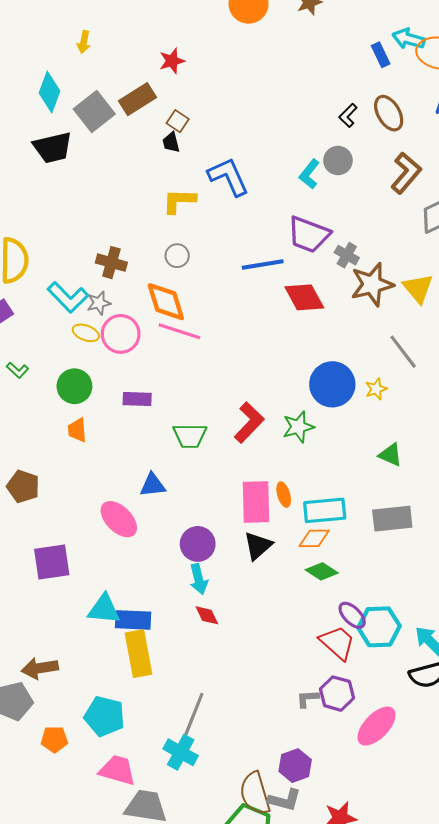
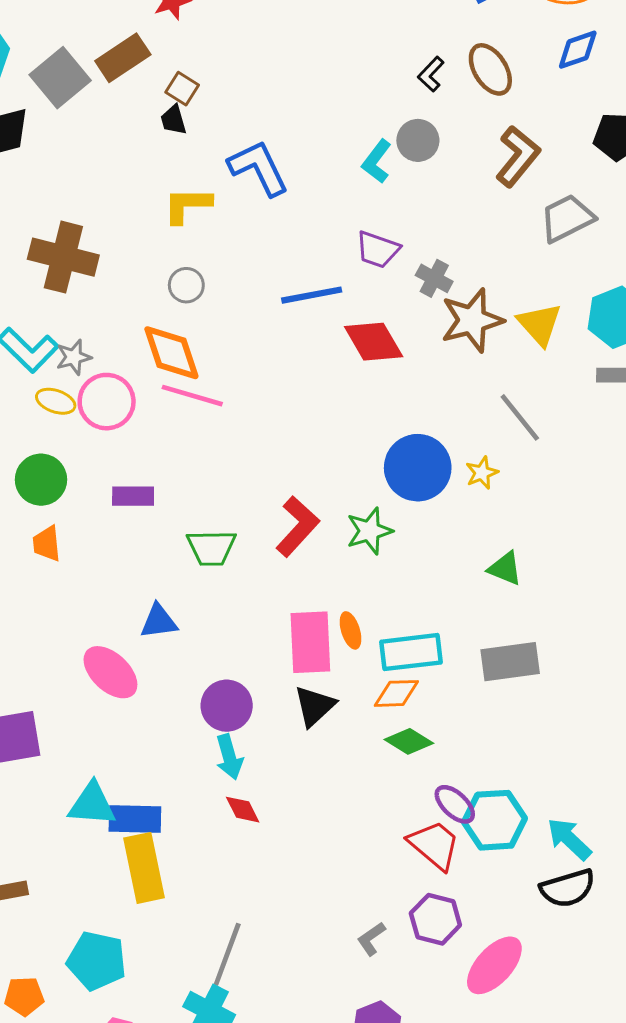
purple trapezoid: (309, 234) -> (378, 249), size x0.7
brown cross: (111, 263) -> (63, 257), moved, size x1.5
gray L-shape: (308, 699) -> (371, 939), moved, turned -30

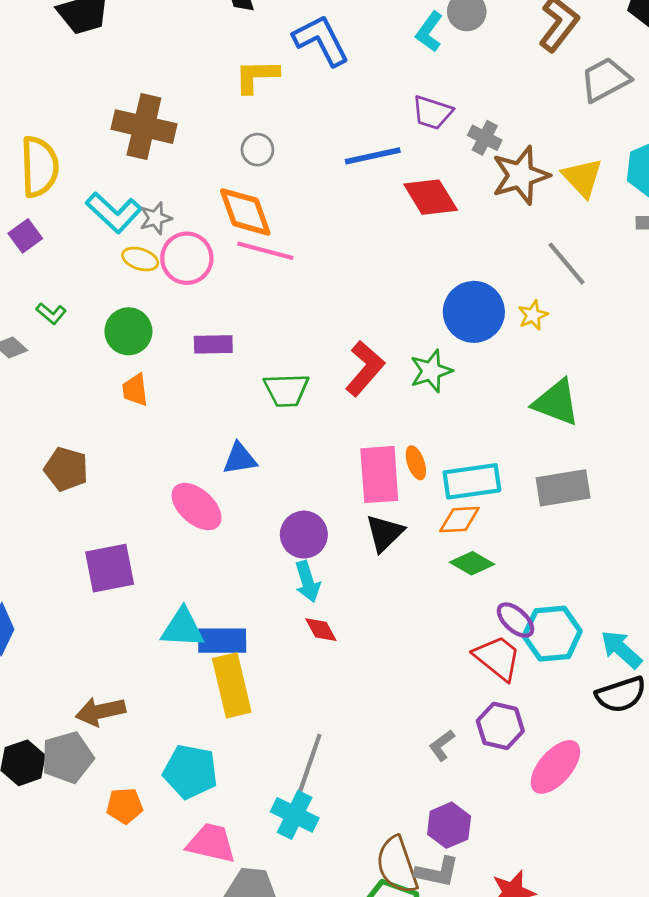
green triangle: (505, 568) -> (556, 402), size x1.5

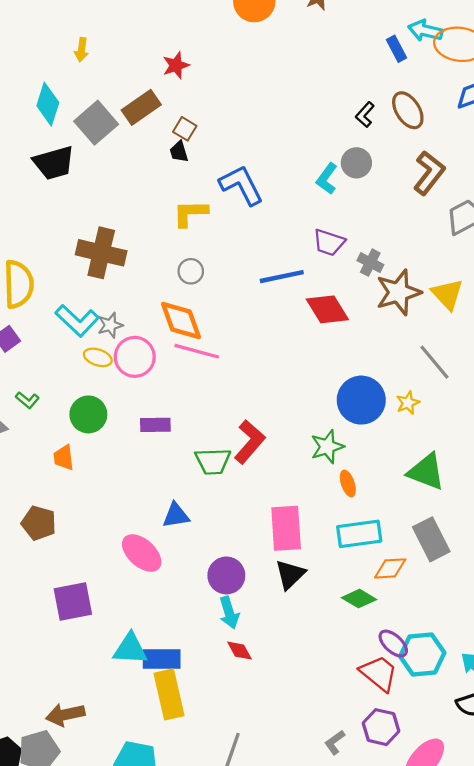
red L-shape: (365, 368) -> (250, 442), moved
orange trapezoid: (135, 390) -> (64, 458), moved
orange ellipse: (416, 463) -> (348, 483), moved
gray rectangle: (563, 488) -> (431, 539), turned 72
orange diamond: (459, 520) -> (390, 568), moved

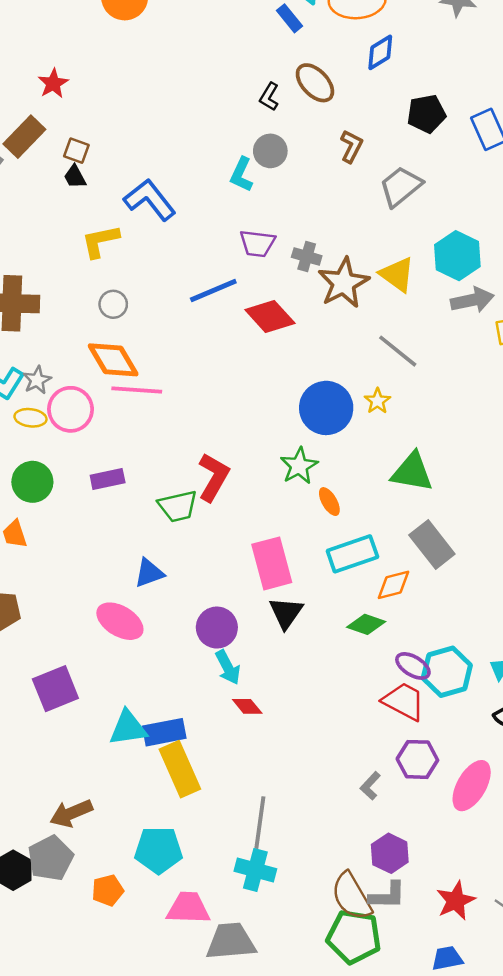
brown L-shape: (429, 173) -> (351, 146), size x0.7

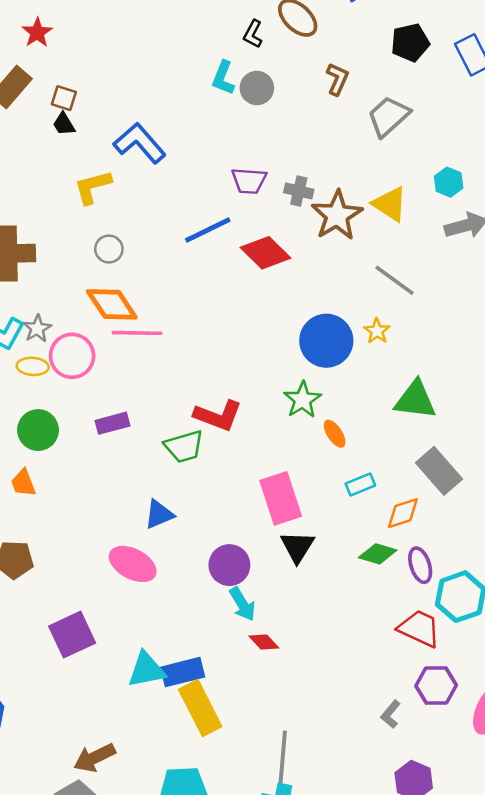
cyan L-shape: (241, 174) -> (223, 78), moved
cyan hexagon: (457, 256) -> (449, 182), size x0.6
red L-shape: (214, 477) -> (218, 416), turned 84
cyan rectangle: (352, 554) -> (360, 484), size x0.6
purple ellipse: (413, 666) -> (420, 565), moved, turned 44

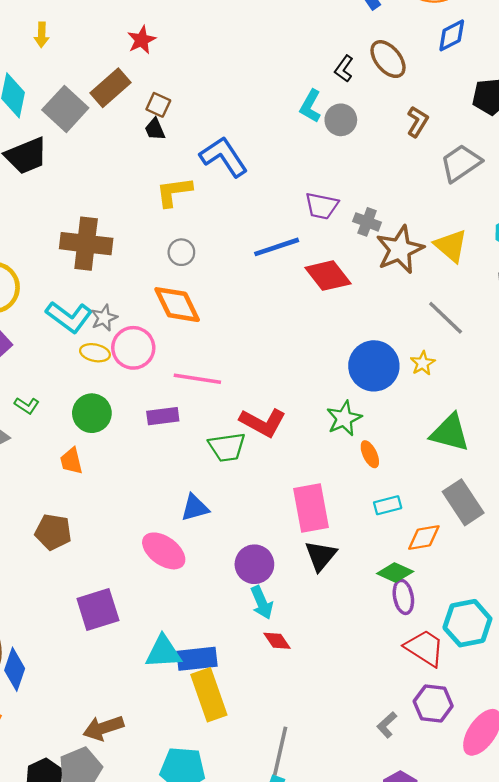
pink line: (137, 333) -> (197, 379), moved
purple ellipse: (420, 565) -> (403, 597), moved

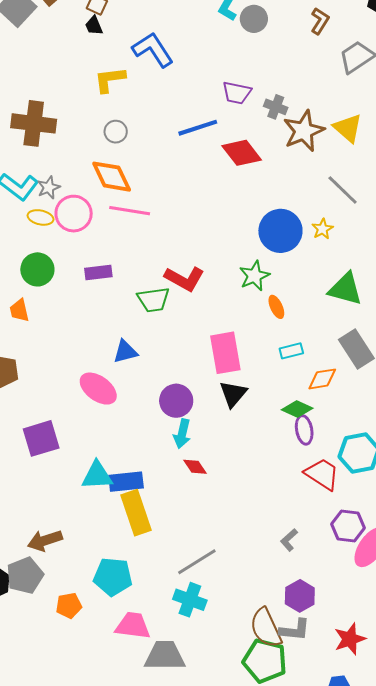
pink line: (197, 379) -> (130, 211), moved
cyan arrow: (262, 603) -> (182, 434), turned 36
purple hexagon: (433, 704) -> (348, 526), moved
gray line: (280, 751) -> (197, 562), turned 45

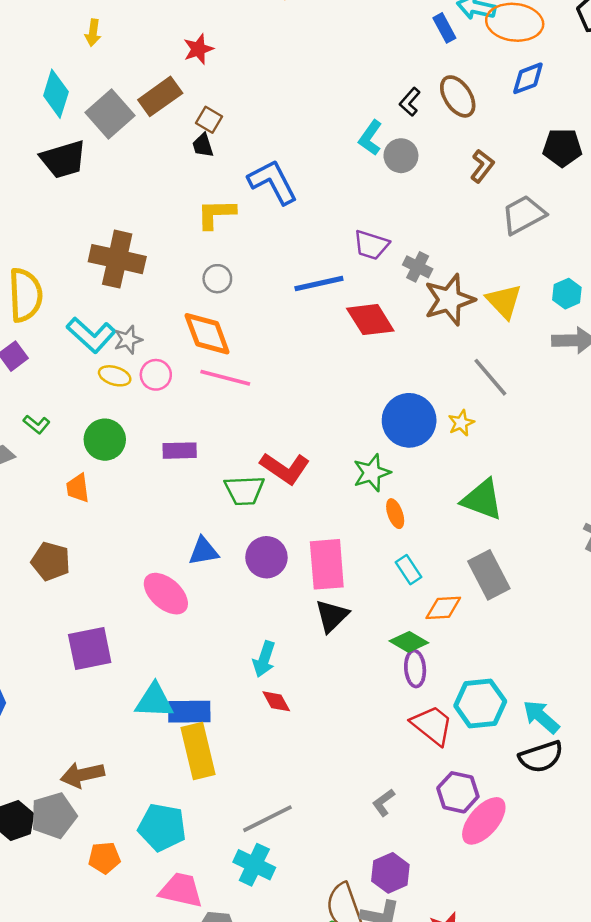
pink circle: (74, 214) -> (156, 375), size x0.7
cyan rectangle: (291, 351) -> (408, 570), turned 65
purple circle: (176, 401) -> (266, 557), moved

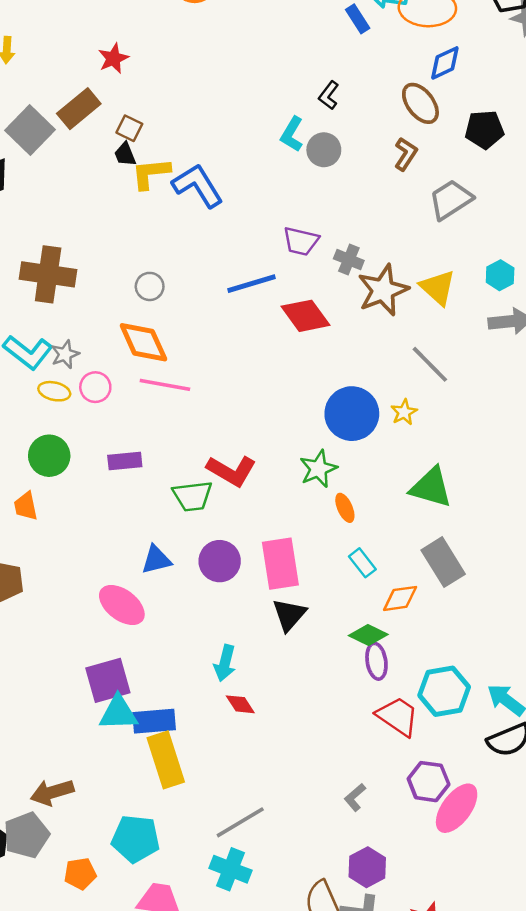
brown ellipse: (458, 96) -> (420, 103), moved
yellow L-shape: (216, 214) -> (151, 173), moved
purple square: (90, 649) -> (108, 680), moved

